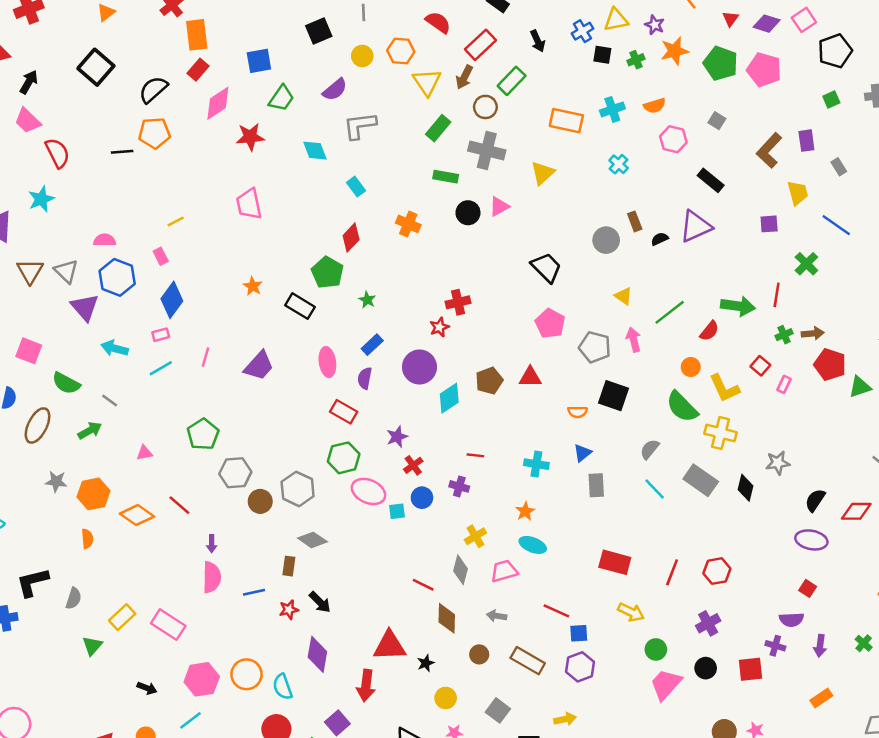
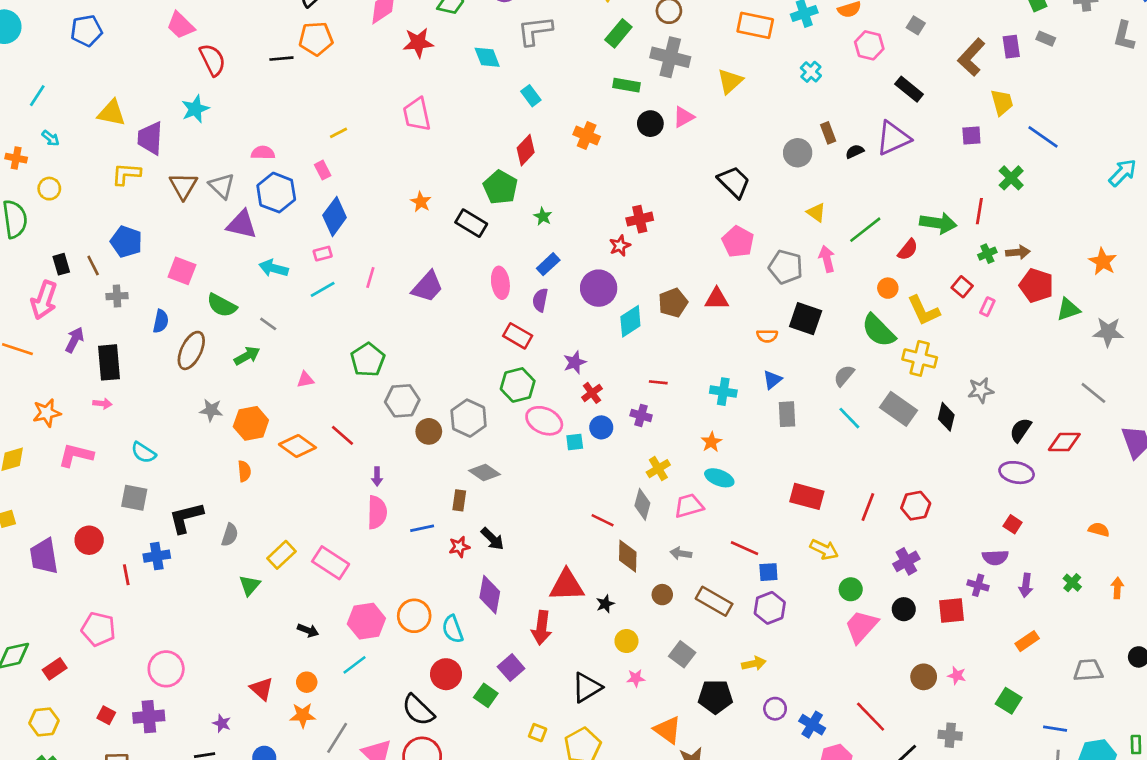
gray rectangle: (839, 167) -> (1046, 39), moved, turned -35
purple triangle: (85, 307) -> (242, 224), turned -36

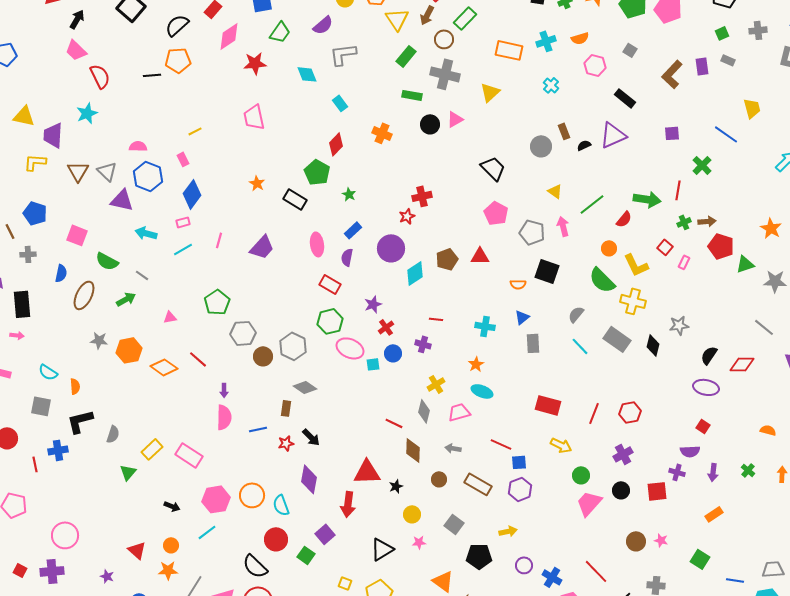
yellow trapezoid: (1002, 102) -> (752, 108), moved
orange semicircle: (244, 471) -> (75, 386), moved
gray trapezoid: (1088, 670) -> (773, 569), moved

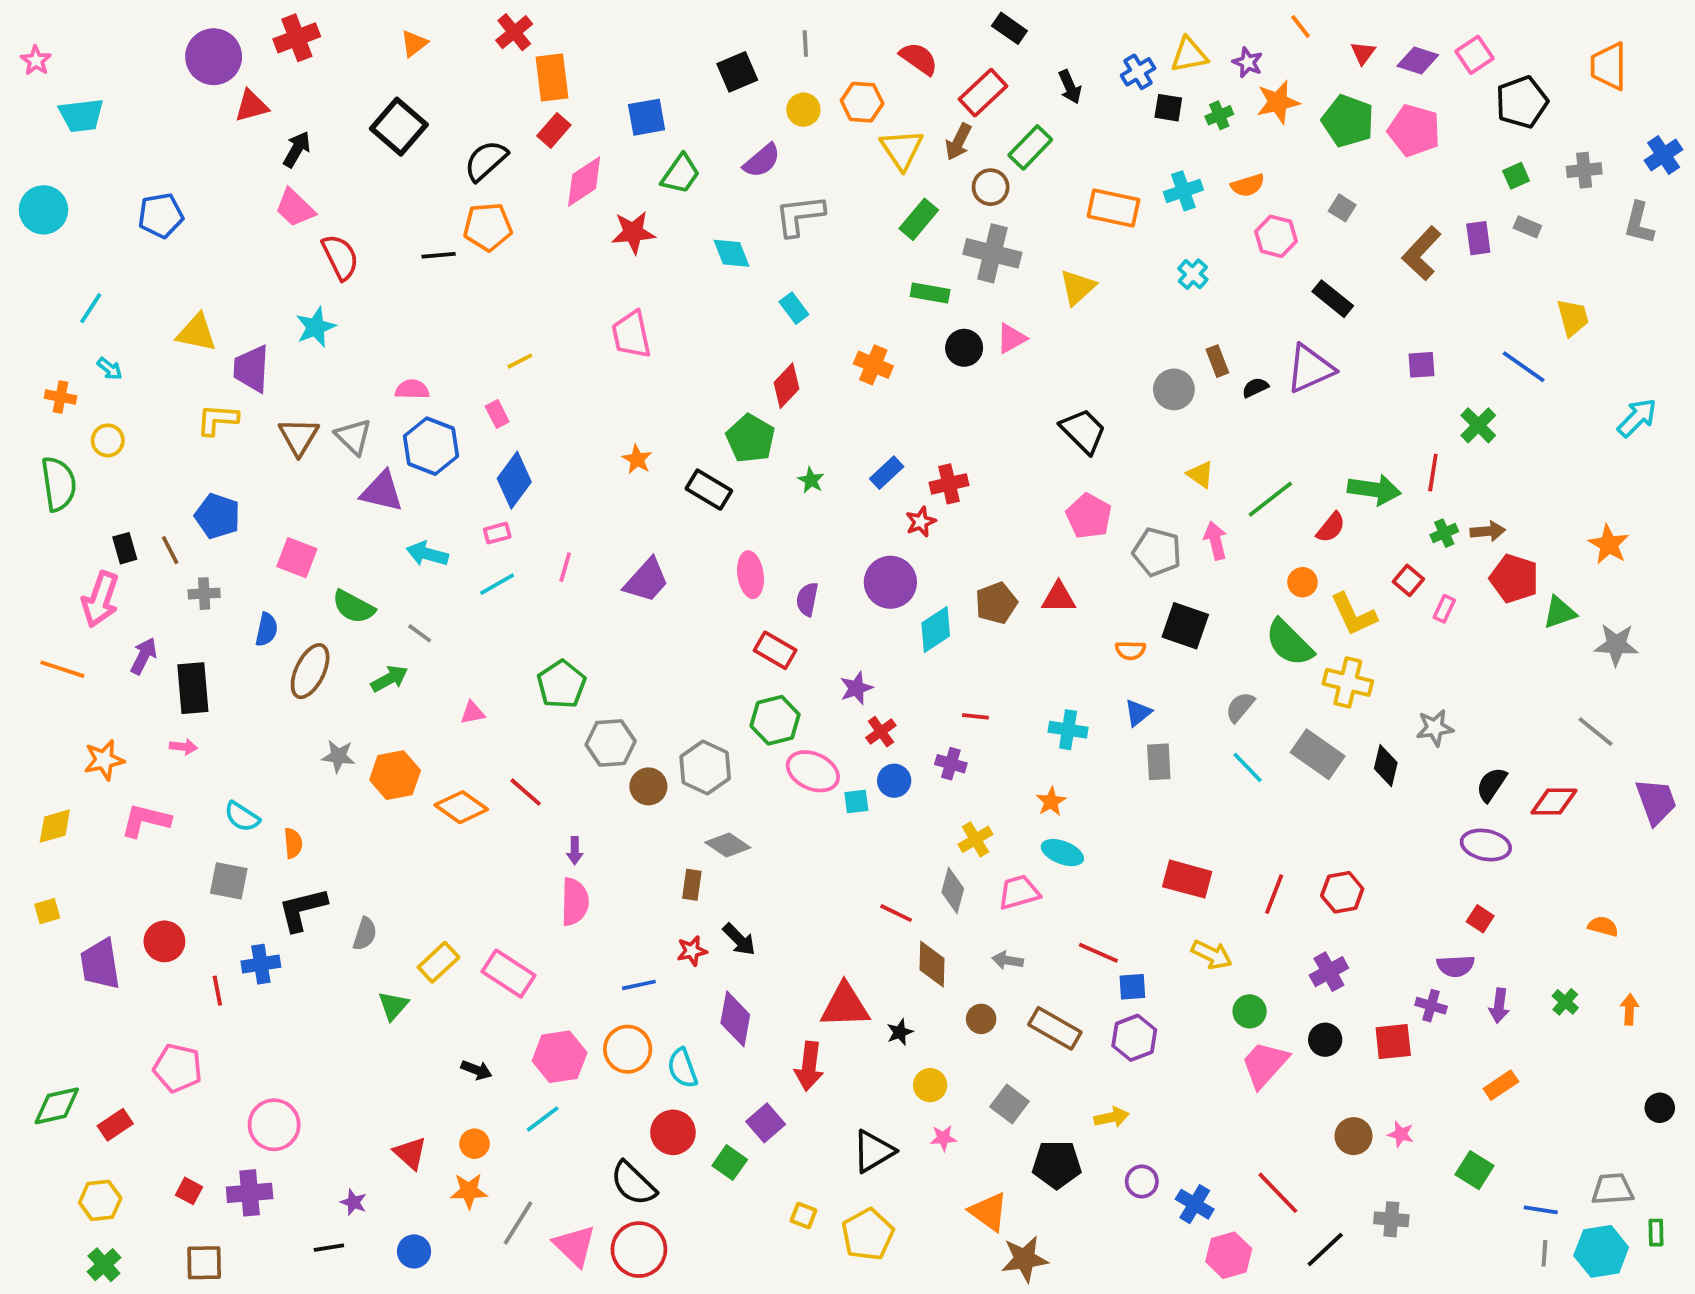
blue rectangle: (353, 230) -> (887, 473), moved
blue line: (258, 429) -> (639, 985), moved

